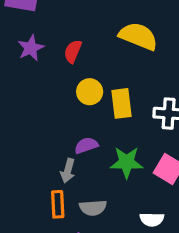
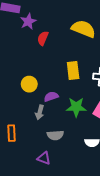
purple star: (31, 48) -> (28, 21), moved
yellow circle: (90, 92) -> (29, 84), moved
orange rectangle: (58, 204) -> (11, 133), moved

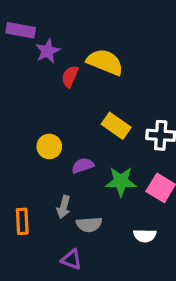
yellow semicircle: (84, 29) -> (105, 62), moved
yellow rectangle: (73, 71) -> (116, 126), turned -48
gray arrow: (40, 112) -> (64, 207), moved

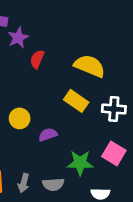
yellow semicircle: (105, 62) -> (90, 66), moved
green star: (121, 181) -> (80, 163), moved
gray arrow: (64, 207) -> (24, 183), moved

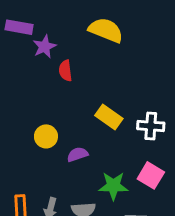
red semicircle: (37, 59) -> (65, 71), turned -30
yellow semicircle: (90, 66) -> (106, 30), moved

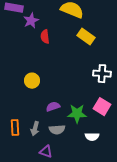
yellow rectangle: (109, 117) -> (86, 37), moved
purple semicircle: (77, 154) -> (53, 107), moved

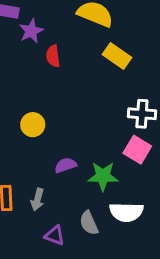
pink square: (102, 107) -> (137, 150), moved
gray semicircle: (57, 130) -> (89, 223), moved, turned 70
white semicircle: (92, 137) -> (126, 212), size x1.5

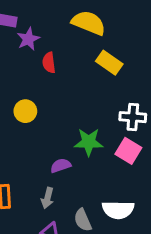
yellow circle: (33, 125) -> (25, 111), moved
green star: (103, 176) -> (89, 142), moved
gray arrow: (37, 200) -> (47, 198), moved

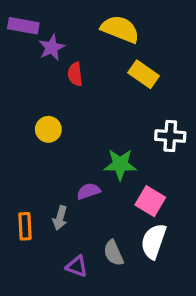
pink square: (128, 151) -> (150, 201), moved
gray arrow: (47, 198) -> (60, 218), moved
white semicircle: (118, 210) -> (154, 241), turned 108

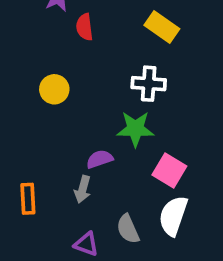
white cross: (170, 136) -> (149, 84), moved
gray arrow: (60, 218) -> (83, 189), moved

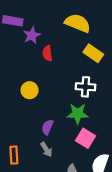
purple semicircle: (100, 159) -> (47, 127), moved, turned -48
pink square: (169, 170) -> (85, 138), moved
gray arrow: (83, 189) -> (46, 149), turned -48

